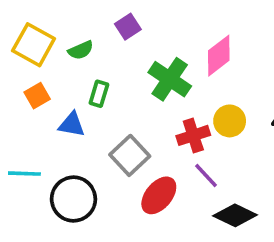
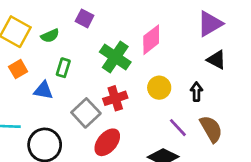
purple square: (128, 27) -> (85, 18), turned -30
red cross: (193, 135) -> (115, 98), moved
purple line: (206, 175) -> (178, 128), moved

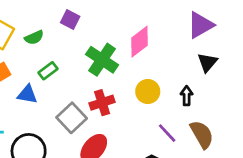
black triangle: (216, 60) -> (207, 62), turned 42
green rectangle: (63, 68) -> (48, 71), turned 36

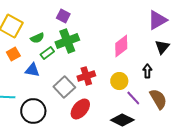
green semicircle: (34, 37) -> (37, 38), moved
pink diamond: (139, 42) -> (121, 46), moved
green cross: (102, 60) -> (67, 41), moved, turned 35
yellow circle: (148, 92) -> (119, 81), moved

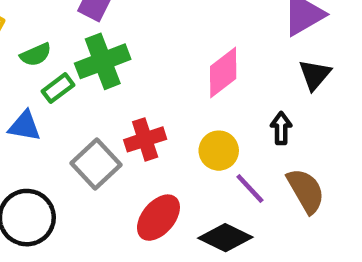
red ellipse: (80, 109) -> (158, 218), moved

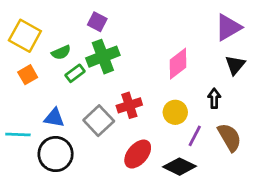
blue triangle: (25, 126) -> (54, 118), moved
purple line: (250, 189) -> (195, 136), turned 70

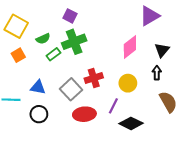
purple triangle: (228, 27) -> (150, 16), moved
black triangle: (235, 65) -> (162, 50), moved
purple line: (195, 136) -> (113, 106), moved
black circle: (56, 154) -> (39, 114), size x0.7
red ellipse: (138, 154) -> (84, 114), moved, turned 45

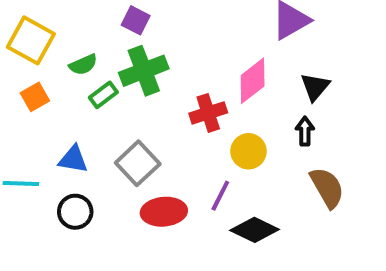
red cross: (94, 78) -> (208, 113), moved

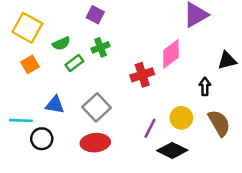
green cross: (144, 71) -> (100, 47), size x0.6
black triangle: (315, 87) -> (227, 60), moved, turned 36
yellow circle: (248, 151) -> (181, 118), moved
black circle: (75, 212) -> (42, 139), moved
red ellipse: (164, 212) -> (95, 143), moved

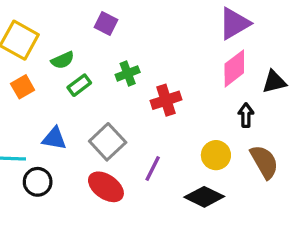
green cross: (100, 47) -> (128, 73), moved
pink diamond: (171, 54) -> (234, 68), moved
purple line: (150, 128) -> (153, 168), moved
red ellipse: (95, 143) -> (106, 187), turned 40

